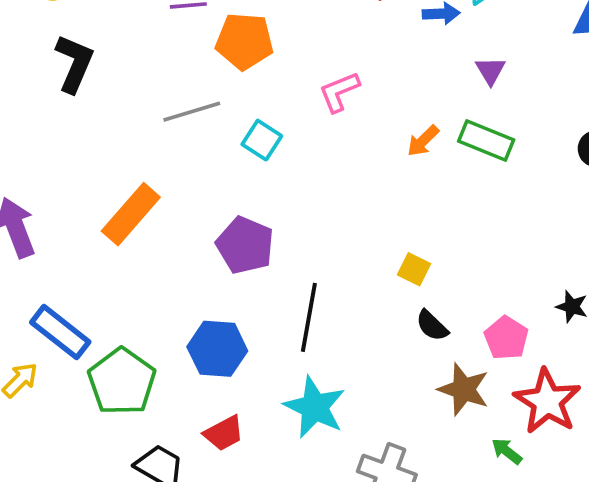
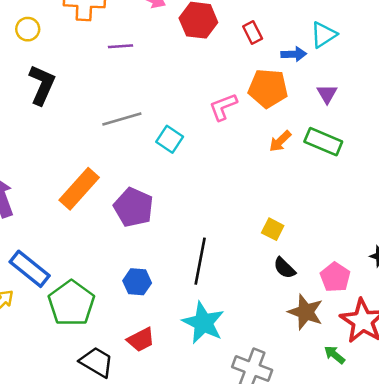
orange pentagon: (244, 41) -> (268, 88), moved
purple pentagon: (245, 245) -> (133, 207), moved
blue hexagon: (217, 349) -> (137, 282), size x0.7

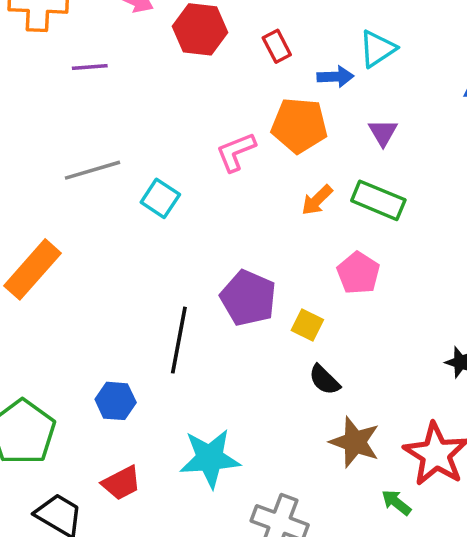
purple pentagon: (133, 207) -> (248, 298), moved
black line: (200, 261) -> (179, 340), moved
pink pentagon: (335, 277) -> (358, 273), moved
cyan star: (203, 323) -> (210, 458), turned -30

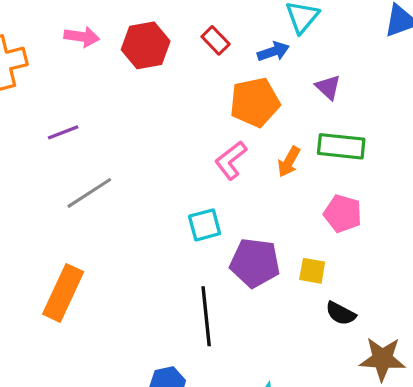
purple line: (90, 67) -> (63, 132), moved
pink L-shape: (236, 152) -> (231, 160), moved
cyan square: (160, 198) -> (205, 225), moved, turned -32

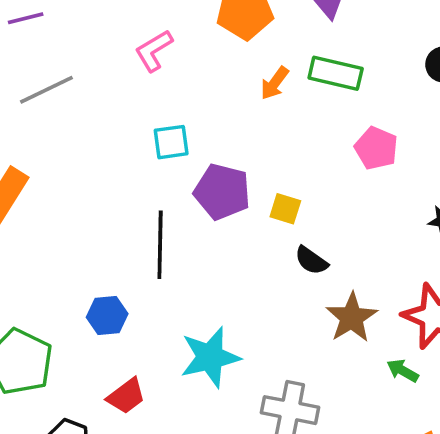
pink L-shape: (231, 160) -> (154, 51), moved
pink pentagon: (343, 214) -> (376, 148), moved
brown star: (382, 359) -> (352, 317), turned 30

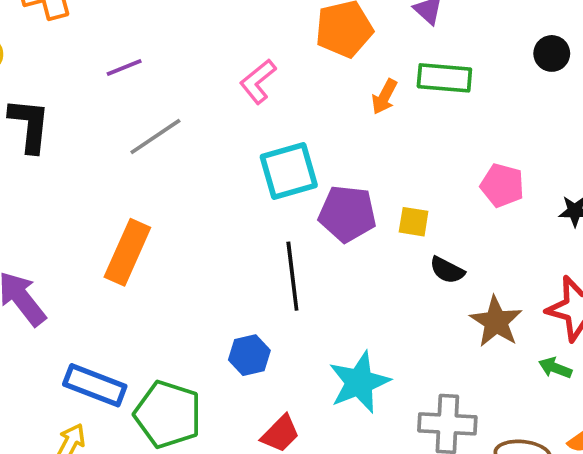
cyan square: (171, 142) -> (289, 171), size x1.5
pink pentagon: (376, 148) -> (502, 185), moved

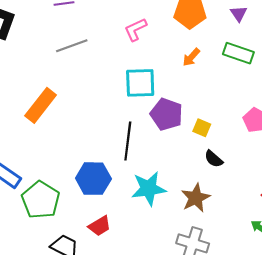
orange arrow: (384, 97) -> (191, 57), moved
brown star: (496, 322) -> (196, 198), moved
blue hexagon: (249, 355) -> (93, 179), size x1.5
cyan star: (359, 382) -> (149, 189), moved

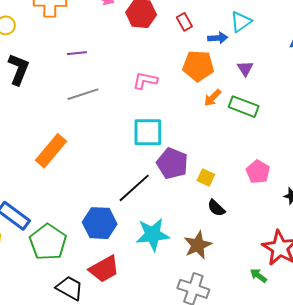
pink L-shape: (136, 29) -> (145, 81), turned 35
orange arrow: (191, 57) -> (212, 98), moved
black line: (128, 141) -> (134, 188), turned 39
red trapezoid: (100, 226) -> (104, 269), size x1.4

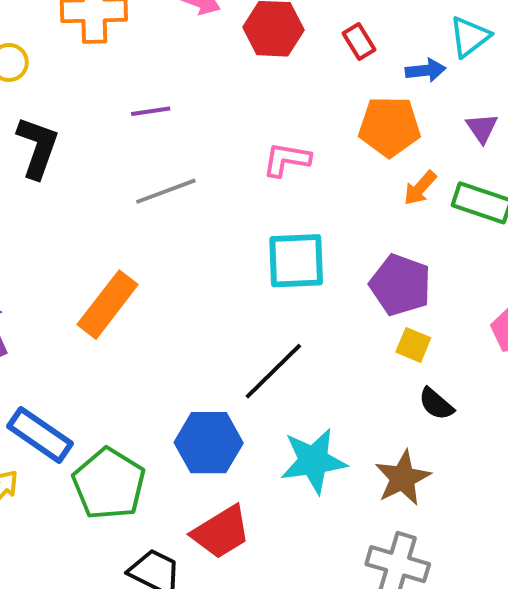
purple pentagon: (172, 163) -> (400, 285), moved

